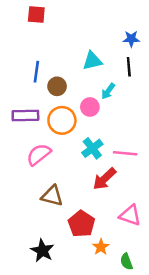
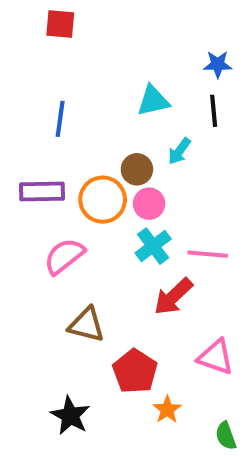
brown circle: (57, 86) -> (137, 169), moved
pink circle: (90, 107) -> (149, 204), moved
green semicircle: (126, 262) -> (226, 436), moved

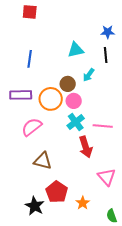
red arrow: (173, 296) -> (86, 147), turned -65
pink triangle: (216, 357) -> (107, 177), turned 30
red pentagon: (135, 371) -> (57, 192), moved

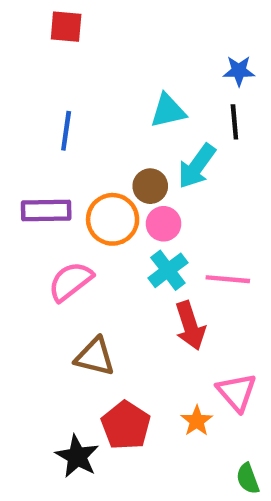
cyan arrow: (89, 75) -> (197, 166), size x1.5
orange star: (83, 203) -> (197, 421), moved

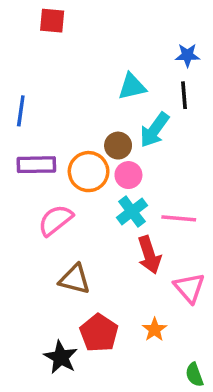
blue line: (66, 131) -> (21, 111), moved
pink triangle: (237, 392) -> (189, 288), moved

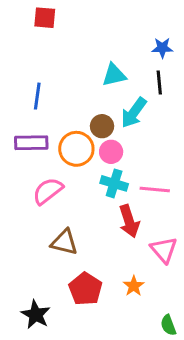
blue line: (21, 111) -> (37, 96), moved
cyan cross: (132, 212) -> (114, 183), turned -36
black star: (61, 357) -> (36, 315), moved

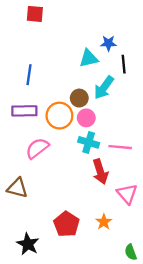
blue star: (162, 48) -> (108, 43), moved
brown triangle: (64, 242) -> (17, 188), moved

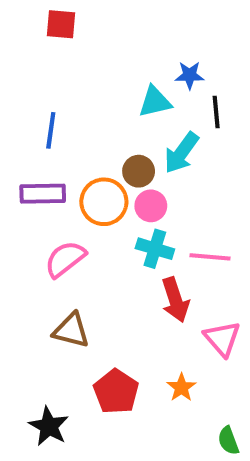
brown triangle: (17, 188) -> (71, 330), moved

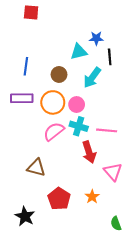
brown circle: (139, 171) -> (59, 74), moved
pink semicircle: (65, 259) -> (54, 131), moved

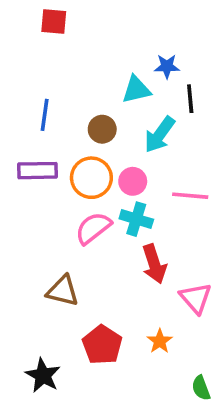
pink line: (107, 130) -> (190, 196), moved

